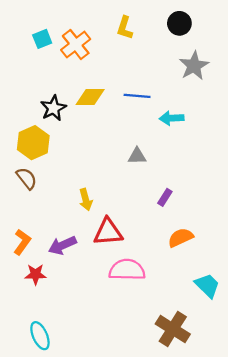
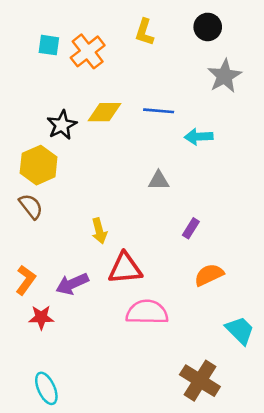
cyan square: (42, 39) -> (49, 45), turned 30

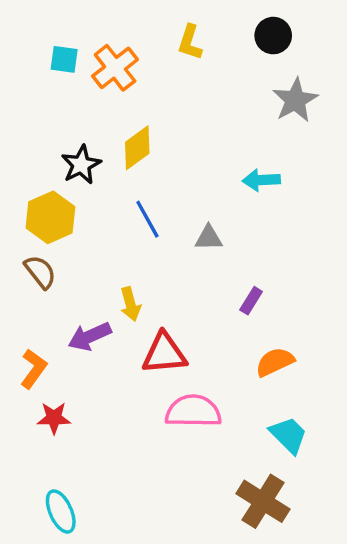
blue line: (159, 111) -> (147, 219), moved, turned 56
yellow diamond: (104, 112) -> (137, 148), turned -36
purple arrow: (72, 284) -> (90, 336), moved
cyan trapezoid: (240, 330) -> (288, 435), moved

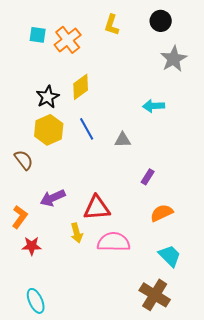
yellow hexagon: (50, 217) -> (49, 130), moved
yellow arrow: (130, 304) -> (77, 233), moved

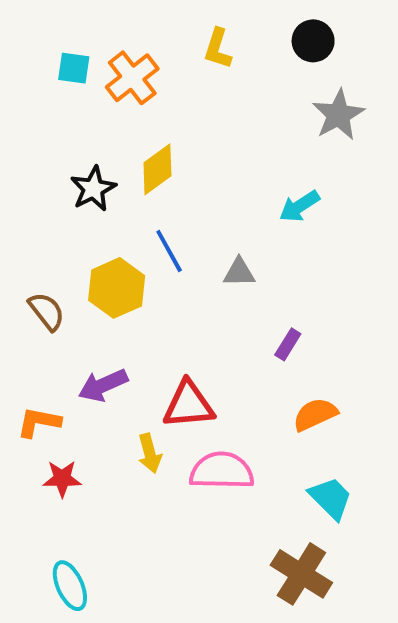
cyan arrow: (154, 106) -> (299, 206), turned -30
yellow hexagon: (49, 130) -> (117, 288), moved
orange L-shape: (20, 217) -> (39, 422), turned -115

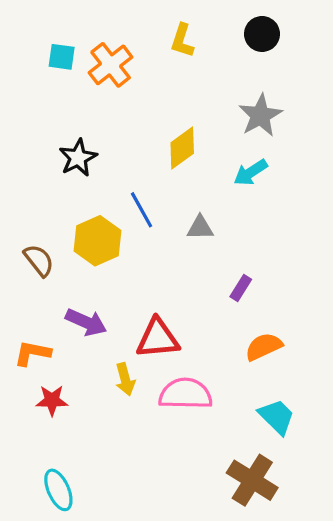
gray star: (338, 115) -> (260, 115), moved
yellow diamond: (157, 169) -> (182, 148), moved
purple arrow: (103, 385) -> (86, 322), turned -132

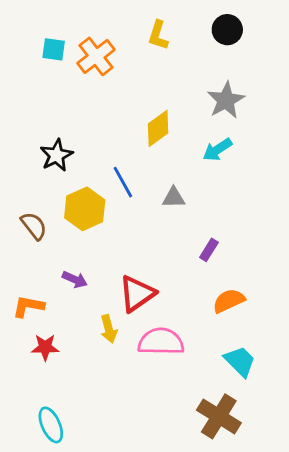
black star: (78, 158) -> (56, 155), moved
purple arrow: (86, 322) -> (75, 280), size x0.7
red triangle: (158, 339) -> (137, 294), turned -30

